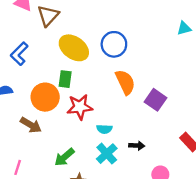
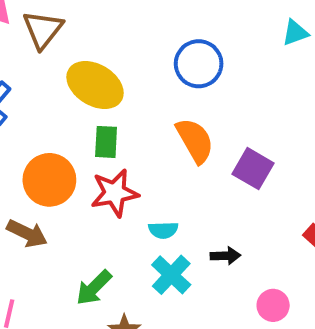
blue circle: (114, 44) -> (199, 64), moved
green rectangle: (65, 79) -> (106, 142), moved

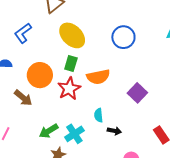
orange semicircle: (195, 141) -> (98, 77), moved, turned 95
red star: (115, 193) -> (69, 89), turned -30
cyan semicircle: (163, 230) -> (99, 115), moved, turned 72
cyan cross: (171, 275) -> (74, 134), moved

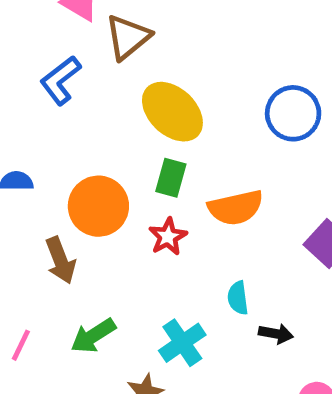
blue L-shape: (23, 33) -> (61, 80), moved
red star: (69, 89) -> (168, 237), size x0.7
brown arrow: (23, 98) -> (60, 260), turned 30
green arrow: (49, 131) -> (93, 336), moved

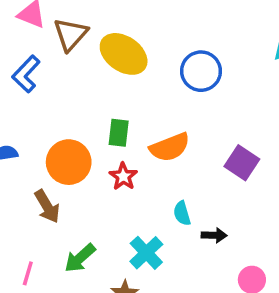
yellow ellipse: (172, 112) -> (124, 54), moved

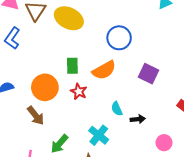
blue circle: (201, 71) -> (119, 38), moved

